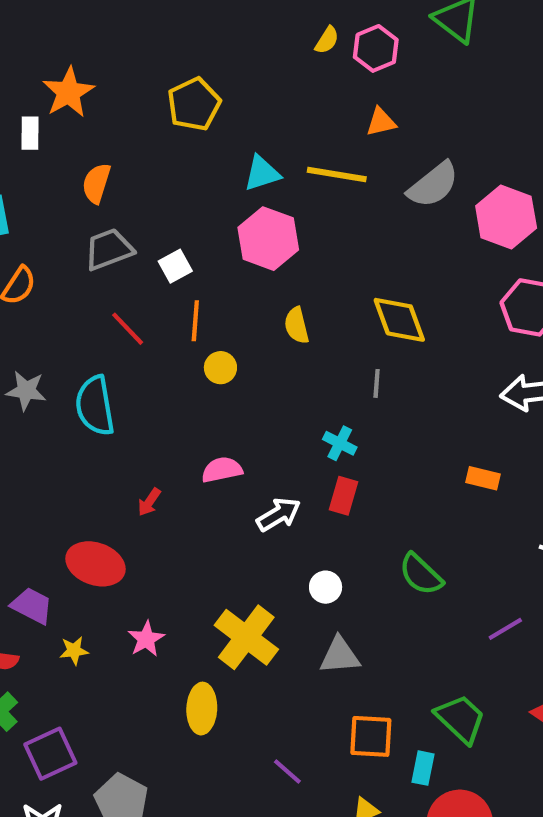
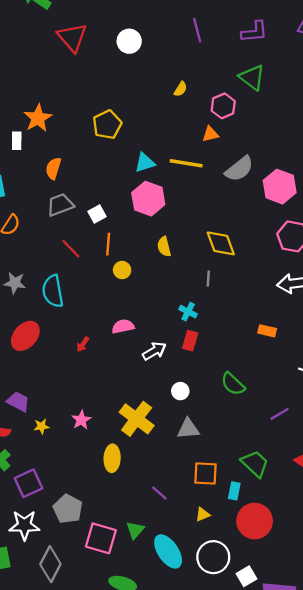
pink hexagon: (376, 48) -> (223, 106), moved
red ellipse: (95, 564) -> (25, 336), moved, turned -68

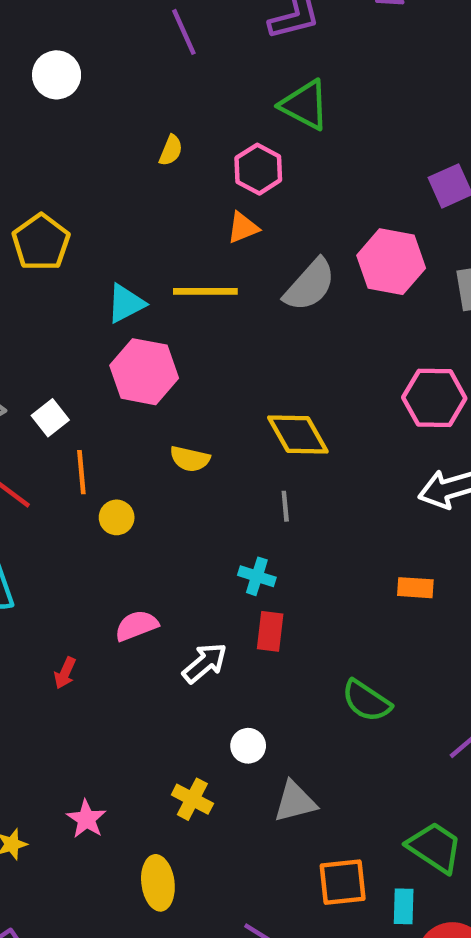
pink hexagon: (280, 187) -> (391, 262), moved
yellow semicircle: (164, 247) -> (190, 459), turned -54
white circle: (180, 391) -> (248, 746), moved
yellow cross: (137, 419) -> (192, 799), size x0.6

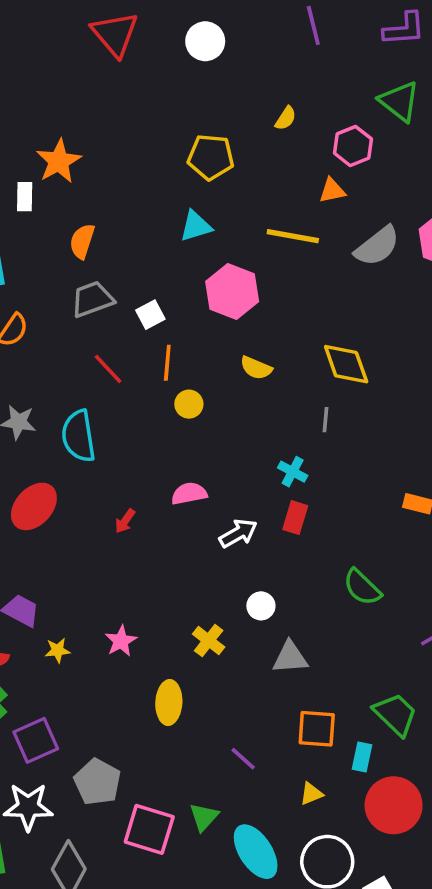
yellow pentagon: (41, 242) -> (211, 157), moved, turned 30
cyan triangle: (126, 303) -> (196, 226), moved

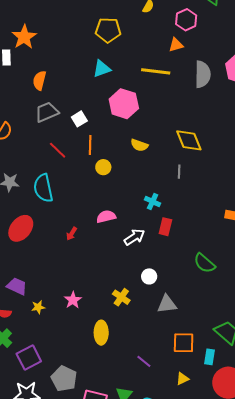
gray semicircle: (377, 246) -> (203, 74), turned -48
cyan cross: (293, 472) -> (153, 202), moved

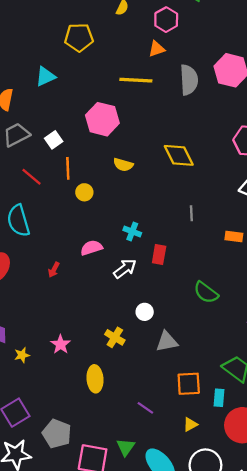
cyan triangle: (102, 69) -> (46, 76), moved
gray line: (179, 172) -> (191, 213), moved
cyan cross: (153, 202) -> (132, 231), moved

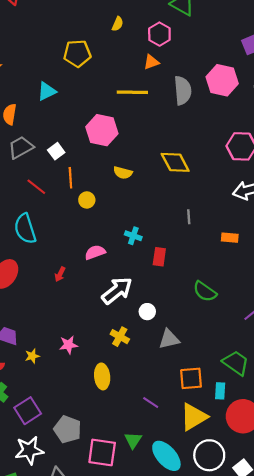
white arrow: (125, 269) -> (117, 291), moved, size x1.4
pink star: (61, 344) -> (68, 345), turned 30
yellow triangle: (190, 424) -> (194, 417), size x2.0

